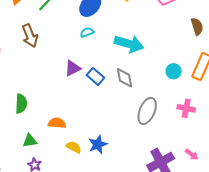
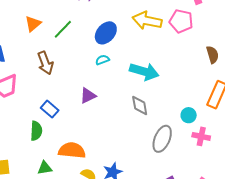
cyan circle: (174, 71) -> (189, 115), moved
blue rectangle: (95, 76) -> (50, 109), moved
orange semicircle: (57, 123) -> (72, 150), size x1.5

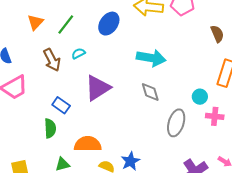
cyan semicircle: (102, 60) -> (78, 53), moved
purple triangle: (88, 96) -> (98, 88), size x1.6

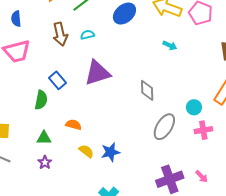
cyan arrow: (151, 58) -> (170, 45), moved, size x0.5
pink cross: (215, 116) -> (203, 130), turned -30
orange semicircle: (88, 144) -> (73, 125), size x0.6

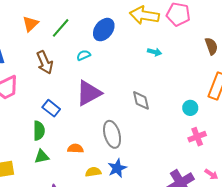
cyan semicircle: (87, 35) -> (84, 55), moved
gray ellipse: (164, 127) -> (112, 134), moved, turned -36
pink cross: (203, 130) -> (197, 137), moved
green triangle: (44, 138) -> (42, 157), moved
yellow semicircle: (86, 151) -> (93, 172), turned -35

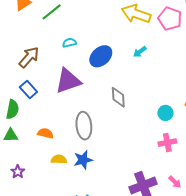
blue ellipse: (104, 30) -> (101, 56), moved
cyan arrow: (154, 52) -> (140, 52), turned 120
brown arrow: (45, 62) -> (29, 57), moved, turned -125

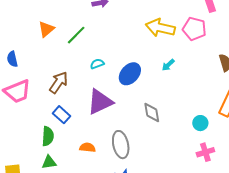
orange semicircle: (45, 133) -> (88, 147), moved

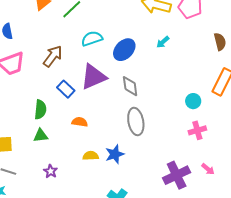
cyan semicircle: (97, 64) -> (92, 39), size x1.5
gray diamond: (152, 112) -> (130, 86), moved
blue rectangle: (62, 115) -> (66, 89), moved
gray ellipse: (121, 145) -> (136, 122), moved

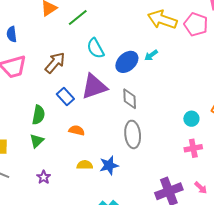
cyan semicircle: (92, 39) -> (96, 48), turned -105
cyan arrow: (163, 42) -> (151, 55), moved
green triangle: (41, 136) -> (37, 141), turned -42

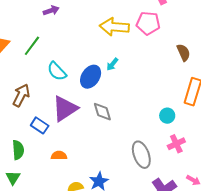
gray ellipse: (133, 134) -> (141, 155), moved
green triangle: (37, 141) -> (13, 178), moved

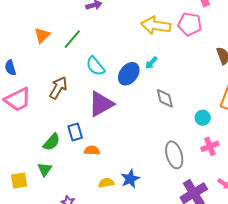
gray diamond: (102, 112) -> (165, 98), moved
blue rectangle: (40, 125) -> (75, 132), moved, turned 36
green semicircle: (18, 150) -> (52, 142), turned 42

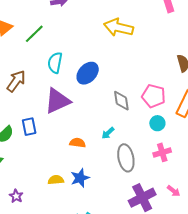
pink pentagon: (190, 24) -> (154, 96), moved
cyan arrow: (151, 63) -> (108, 133), moved
cyan semicircle: (95, 66) -> (55, 63), turned 45
orange semicircle: (92, 150) -> (78, 143), moved

